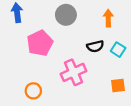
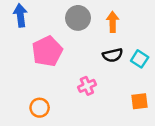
orange arrow: (108, 18) -> (113, 22), moved
pink cross: (74, 72) -> (87, 86), size x0.6

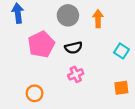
black semicircle: (113, 55) -> (74, 48), moved

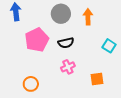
orange square: (121, 88) -> (97, 79), moved

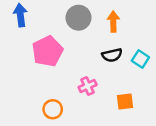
black semicircle: (66, 43) -> (112, 55), moved
orange circle: (31, 84) -> (53, 109), moved

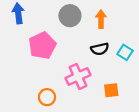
pink cross: (88, 86) -> (78, 76), size x1.5

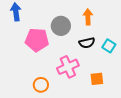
gray circle: (70, 16) -> (61, 26), moved
pink pentagon: (42, 45) -> (37, 40), turned 30

